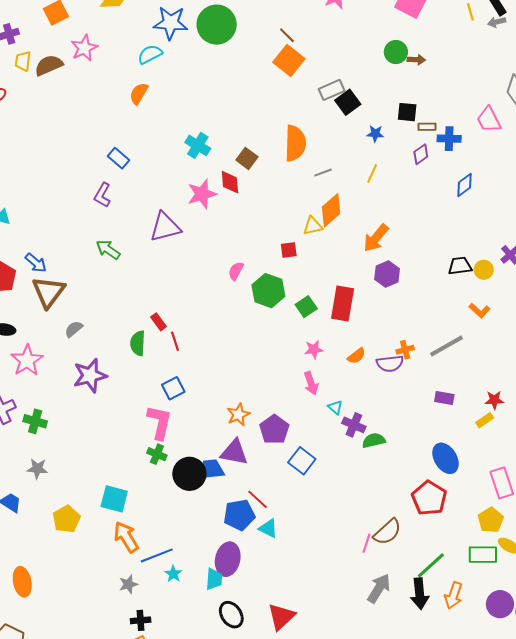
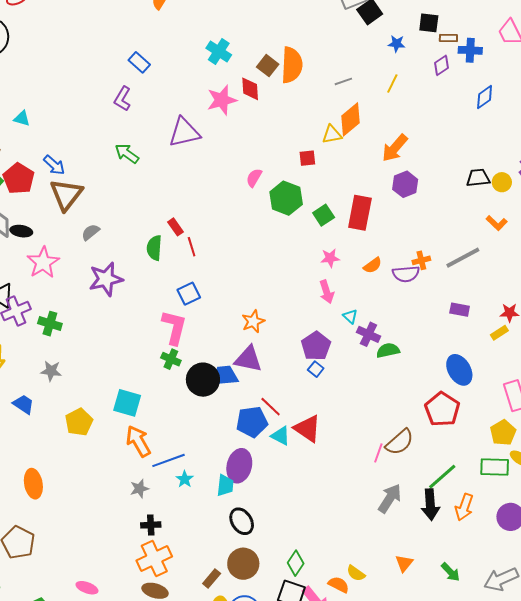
orange semicircle: (295, 143) -> (292, 65), moved
purple pentagon: (274, 429) -> (316, 346), moved
blue square: (302, 461) -> (316, 369), size x0.6
red triangle: (281, 617) -> (307, 429), moved, turned -44

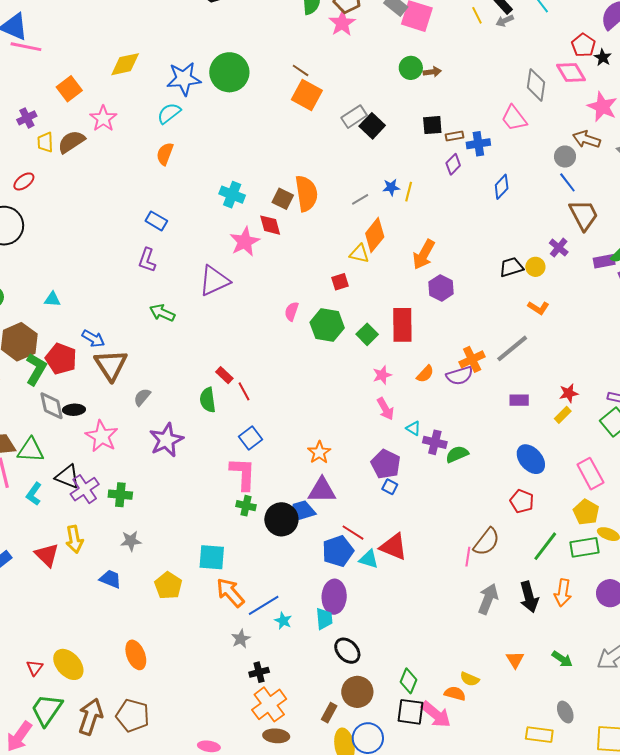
blue star: (397, 44) -> (391, 187), moved
yellow triangle: (332, 135) -> (359, 254), turned 35
orange cross: (421, 260) -> (472, 359), size x1.4
red pentagon: (442, 409) -> (522, 501), size x0.7
green line: (442, 477) -> (545, 546), moved

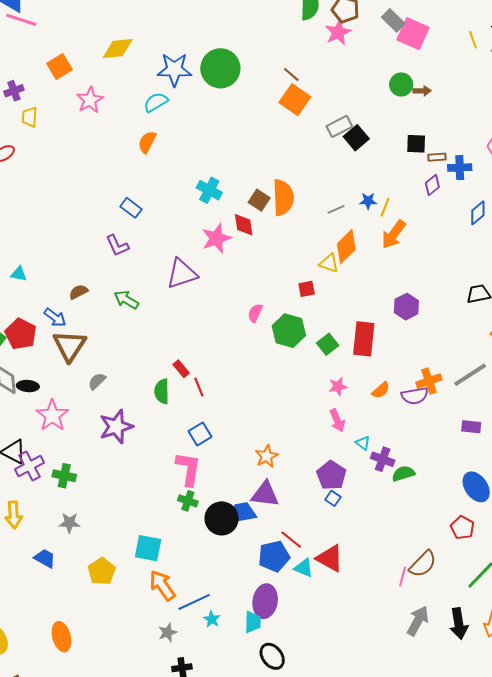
brown semicircle: (71, 142) -> (78, 292), moved, size x0.7
orange arrow: (424, 254) -> (394, 234), moved
purple L-shape: (147, 260) -> (117, 246), turned -50

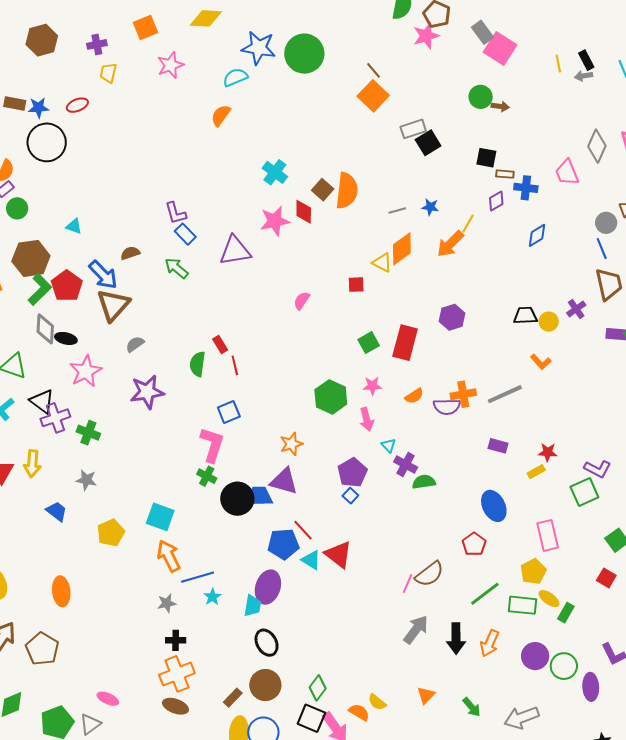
yellow line: (385, 207) -> (468, 224), moved
blue rectangle: (131, 208) -> (185, 234), moved
blue arrow: (55, 317) -> (103, 275), size x1.4
green hexagon: (289, 331) -> (331, 397), moved

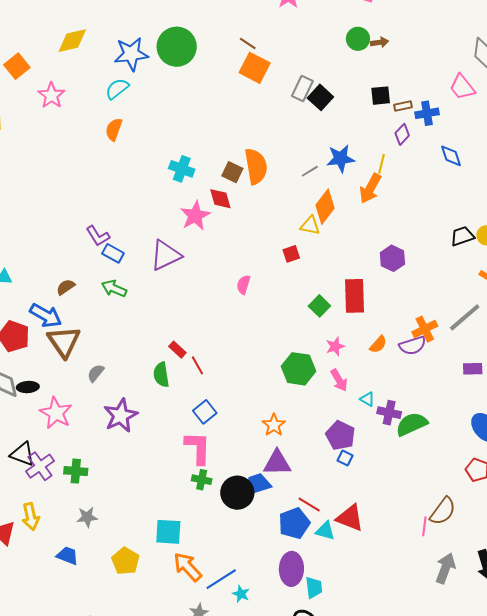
gray rectangle: (413, 129) -> (302, 88), turned -30
blue star: (430, 207) -> (341, 159), size x1.6
blue diamond: (537, 235) -> (451, 156), turned -60
green semicircle: (424, 482) -> (412, 424), size x1.4
cyan trapezoid: (253, 606) -> (314, 587), moved

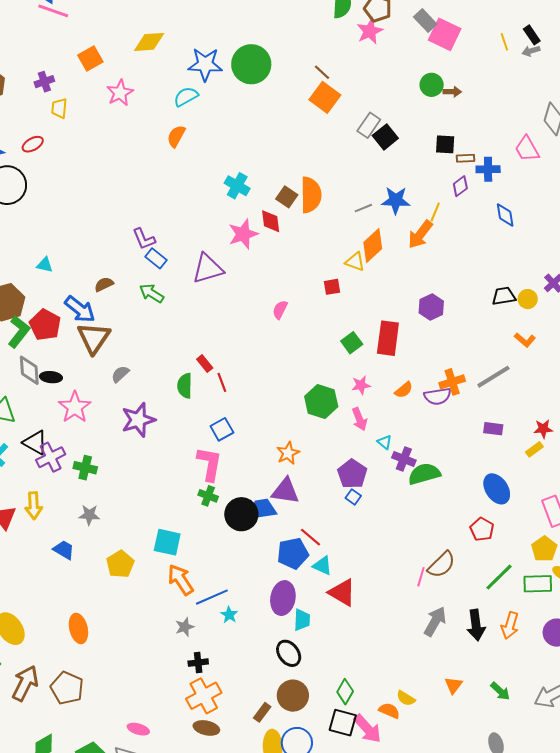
red triangle: (350, 518) -> (342, 593), moved

